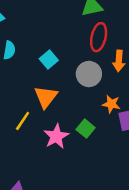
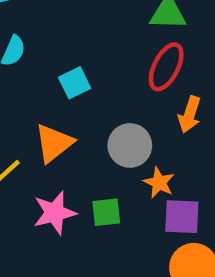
gray circle: (89, 74) -> (130, 145), moved
green square: (86, 129) -> (106, 212), turned 30

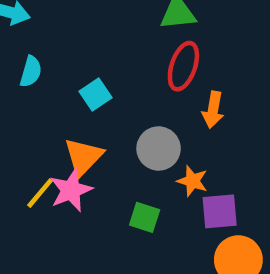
green square: (106, 212) -> (145, 217), turned 32
pink star: (55, 213) -> (71, 190), moved

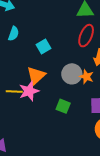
orange star: (192, 181) -> (86, 77), moved
yellow line: (40, 193) -> (14, 92), turned 49

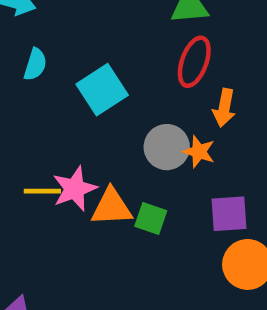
cyan square: (44, 46) -> (102, 90), size x1.5
orange triangle: (36, 76) -> (112, 207), moved, turned 42

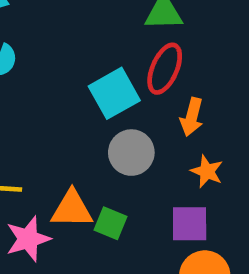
cyan square: (102, 90) -> (114, 93), moved
orange star: (199, 152) -> (207, 171), moved
pink star: (75, 189) -> (28, 239), moved

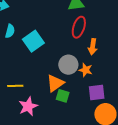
cyan square: (114, 93) -> (33, 41), moved
orange star: (207, 171) -> (86, 70), moved
orange triangle: (72, 209) -> (55, 83), moved, turned -30

